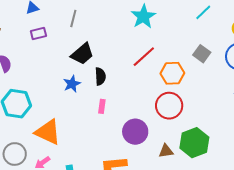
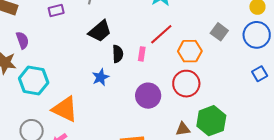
blue star: (72, 84) -> (101, 77), moved
pink rectangle: (102, 106) -> (142, 54), moved
purple circle: (135, 132) -> (148, 96), moved

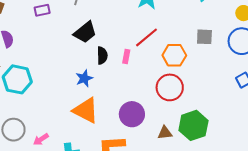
gray square: (219, 32) -> (204, 37), turned -36
purple circle: (148, 96) -> (132, 114), moved
orange triangle: (65, 109) -> (86, 110), moved

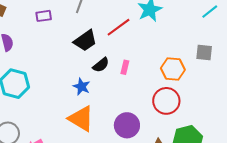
red line: (146, 37) -> (118, 27), moved
black semicircle: (102, 55) -> (101, 65), turned 48
blue star: (84, 78) -> (82, 87), turned -30

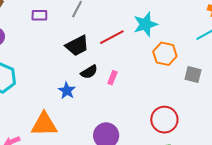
orange hexagon: (173, 69) -> (165, 54), moved
red circle: (166, 101) -> (164, 120), moved
orange triangle: (81, 119) -> (44, 124), moved, turned -40

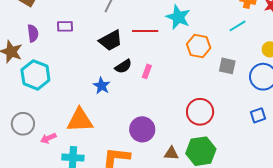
purple rectangle: (39, 15) -> (65, 26), moved
cyan star: (145, 24) -> (178, 17), turned -30
red line: (112, 37) -> (145, 31), turned 30

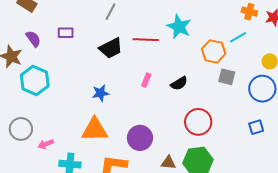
purple semicircle: (33, 33) -> (33, 39), turned -30
orange hexagon: (199, 46) -> (214, 51), moved
black semicircle: (123, 66) -> (179, 83), moved
blue star: (102, 86) -> (101, 93), turned 30
orange triangle: (80, 120) -> (95, 130), moved

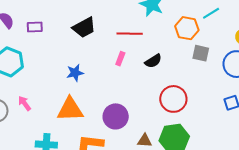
purple rectangle: (66, 33) -> (35, 27), moved
red line: (146, 40) -> (130, 34), moved
pink arrow: (46, 144) -> (25, 103), moved, turned 77

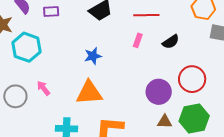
purple circle: (116, 116) -> (159, 92), moved

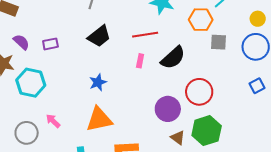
black semicircle: (171, 42) -> (173, 58), size x1.5
brown triangle: (165, 122) -> (178, 138), turned 42

